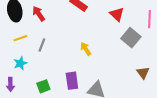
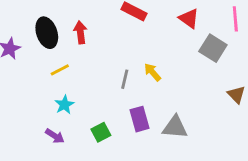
red arrow: (39, 14) -> (80, 32), turned 35
gray line: (42, 45) -> (125, 79), moved
purple arrow: (10, 84) -> (55, 136), turned -48

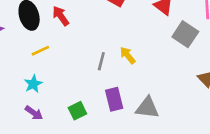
red arrow: (80, 32) -> (61, 16), turned -30
cyan star: (64, 105) -> (33, 84), moved

